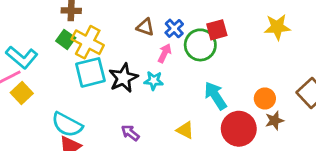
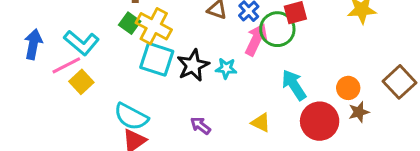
pink arrow: (165, 53) -> (256, 40), moved, size x1.5
cyan square: (90, 72) -> (157, 59), turned 32

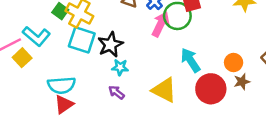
cyan L-shape: (81, 43) -> (36, 36), moved
cyan star: (226, 68) -> (120, 67), moved
cyan semicircle: (131, 117) -> (61, 85), turned -32
yellow triangle: (261, 123) -> (164, 90), size x1.6

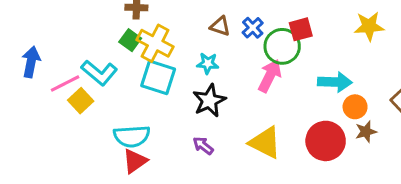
pink arrow: (161, 24) -> (270, 76), moved
black star: (110, 45) -> (209, 101), moved
cyan arrow: (191, 60) -> (335, 82), moved, turned 125
cyan star: (120, 67) -> (208, 63), moved

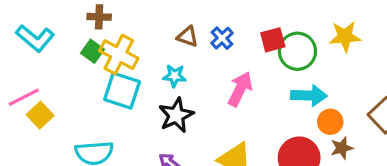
green circle: (282, 46) -> (297, 51), moved
cyan L-shape: (99, 73) -> (35, 38), moved

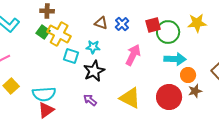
cyan square: (122, 91) -> (71, 56), moved, size x0.7
yellow square: (40, 115) -> (11, 86), moved

